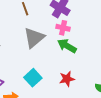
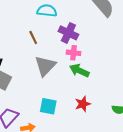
cyan square: (33, 78) -> (48, 106), turned -30

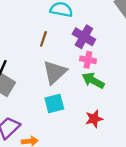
brown line: (33, 37) -> (43, 39), turned 40
cyan square: (48, 106) -> (54, 103), moved, turned -30

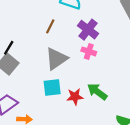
green arrow: (93, 81) -> (97, 92), moved
red star: (94, 119) -> (75, 97), moved

